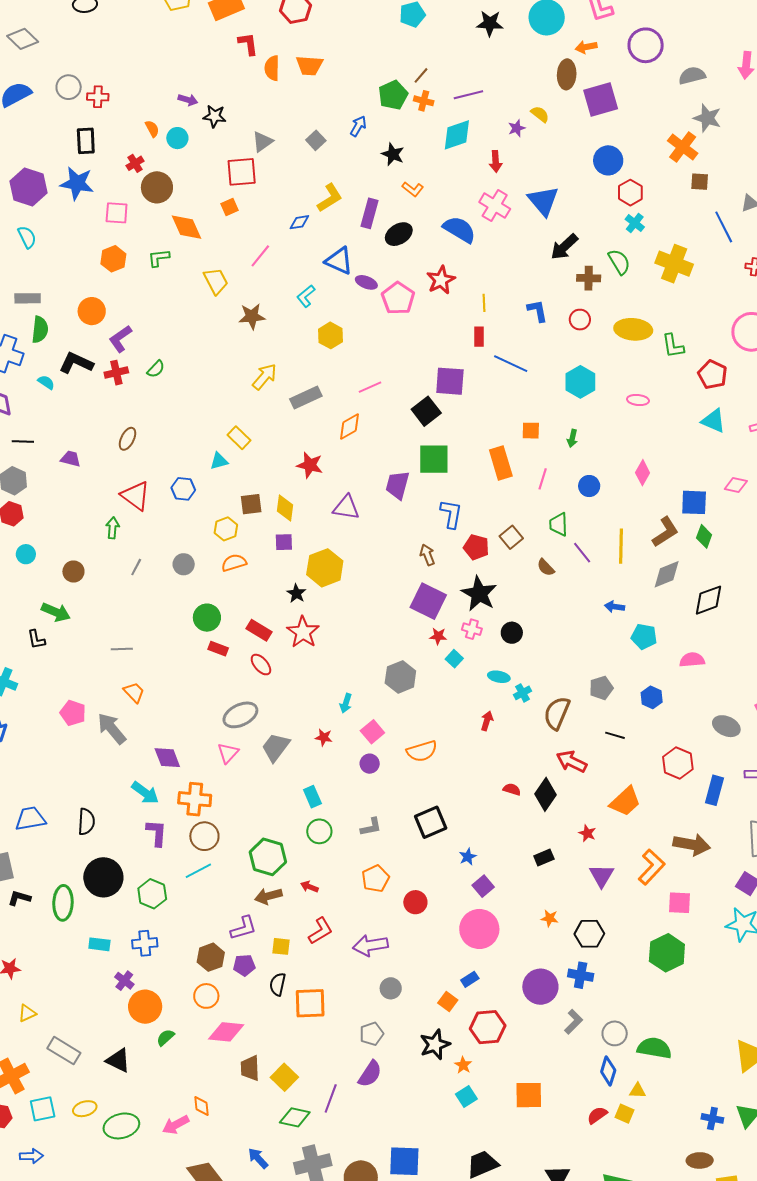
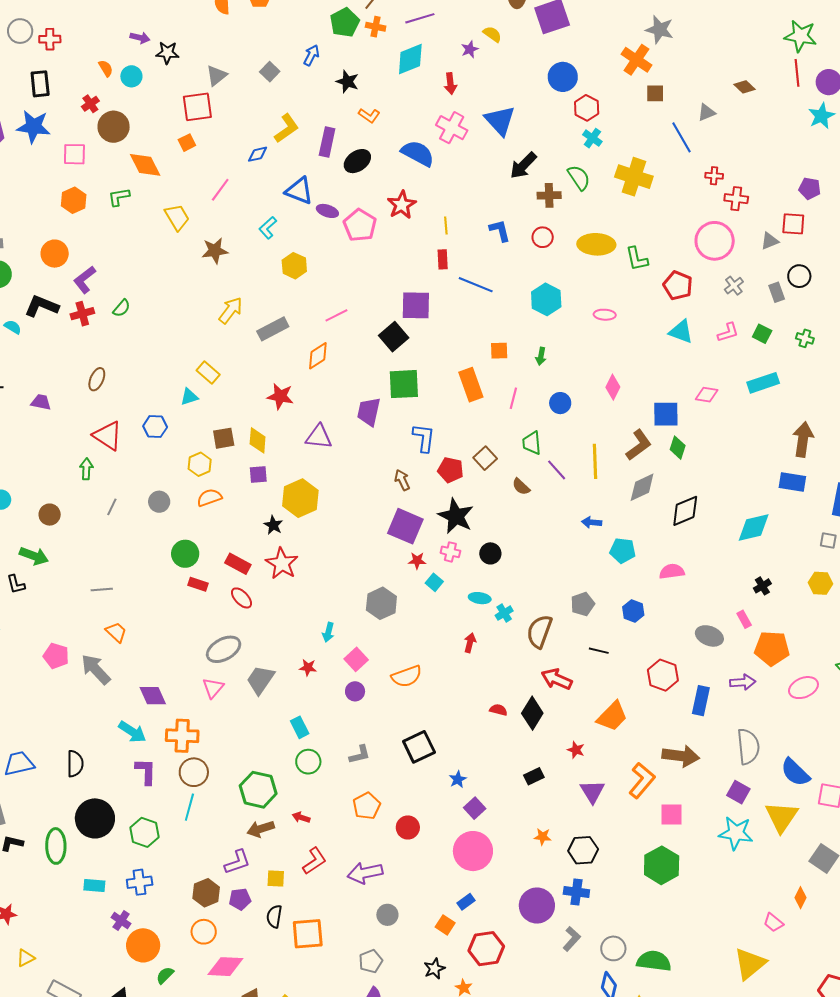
cyan line: (198, 871) -> (189, 807), turned -44
black star: (435, 1044) -> (434, 969), size x0.7

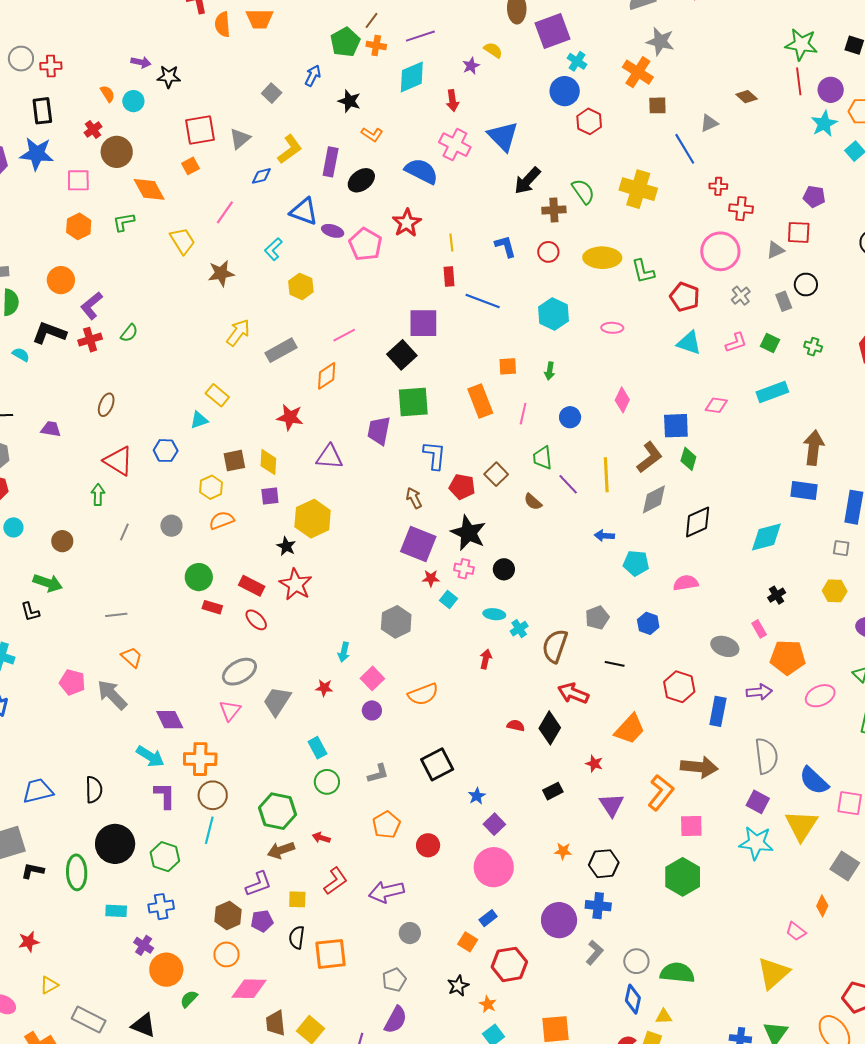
gray triangle: (217, 76) -> (240, 139), moved
cyan cross: (592, 138) -> (577, 61), moved

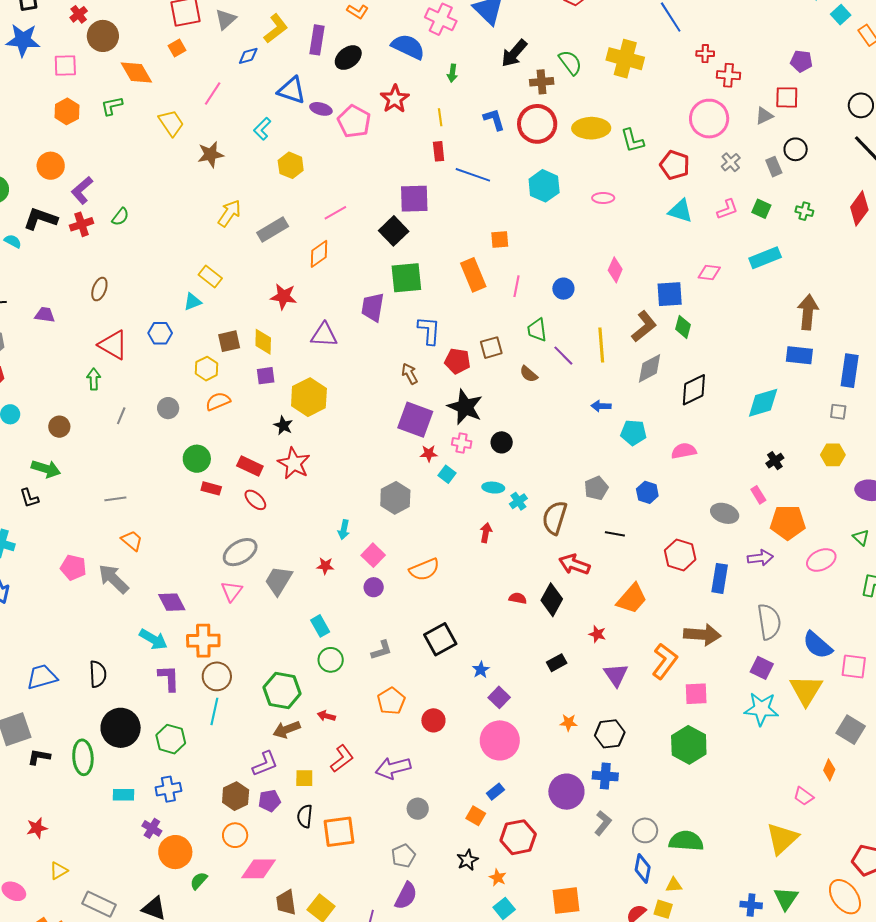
red circle: (548, 252) -> (537, 124), size x1.8
green arrow: (550, 371) -> (452, 73), moved
brown square: (496, 474) -> (491, 348), turned 30

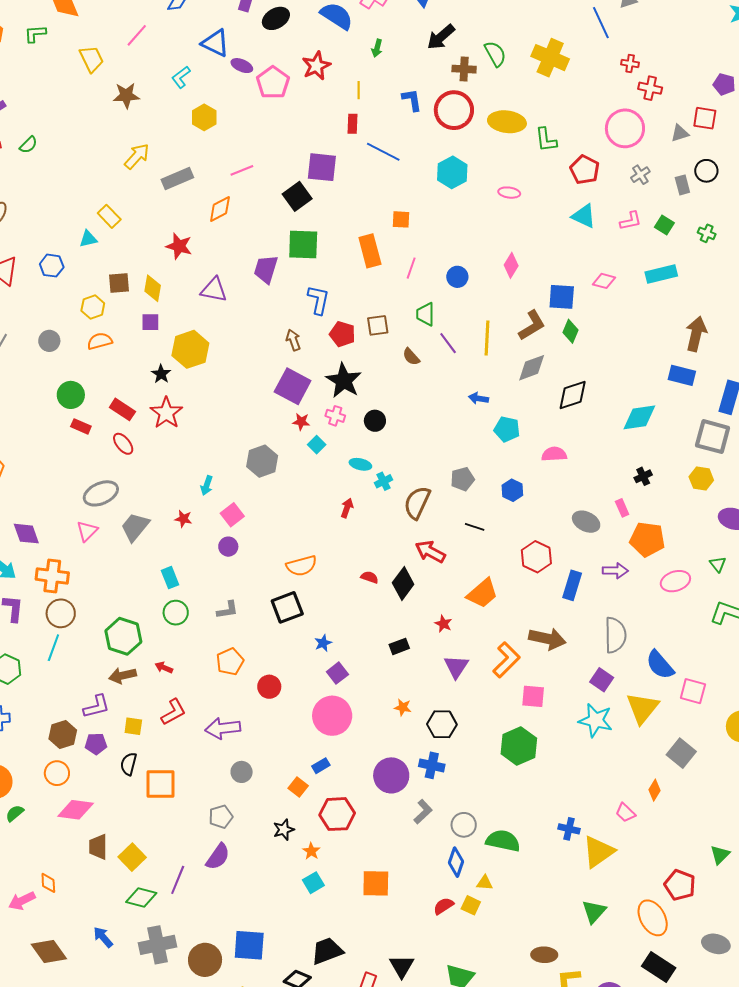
gray square: (838, 412) -> (713, 437), size x2.0
orange semicircle: (424, 570) -> (301, 566), moved
blue cross: (751, 905) -> (569, 829), moved

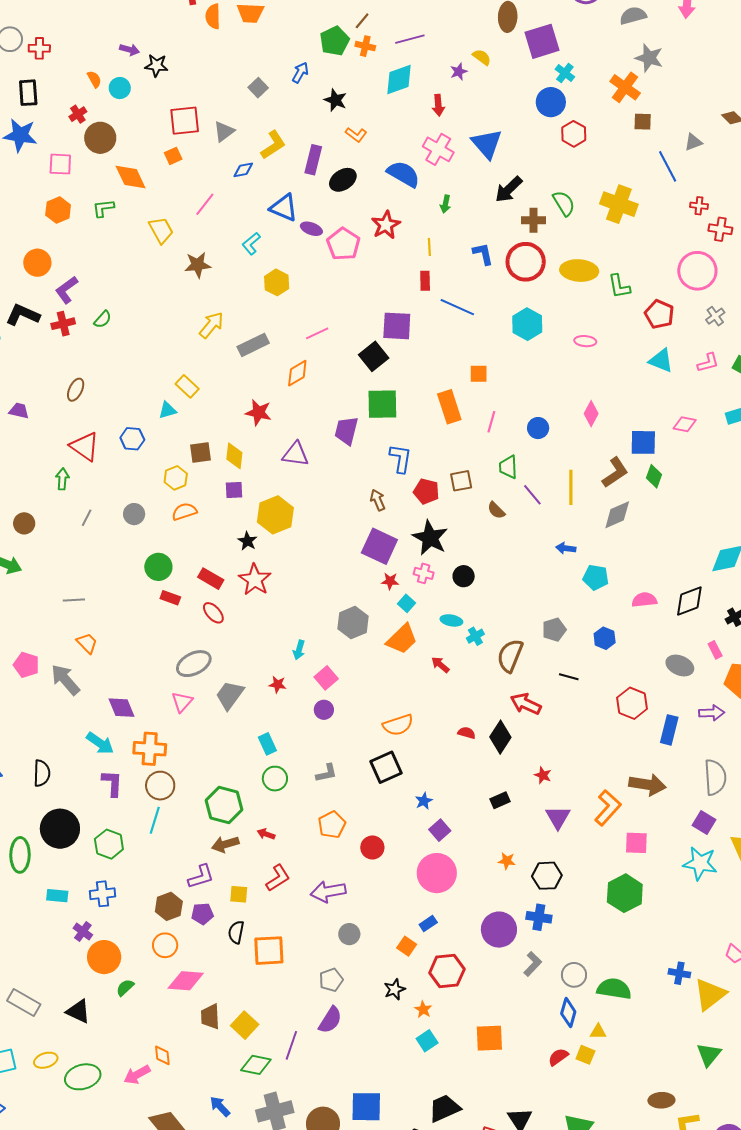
black diamond: (573, 395) -> (689, 601), moved
red arrow: (347, 508) -> (440, 665), turned -66
orange trapezoid: (482, 593) -> (402, 639), moved

